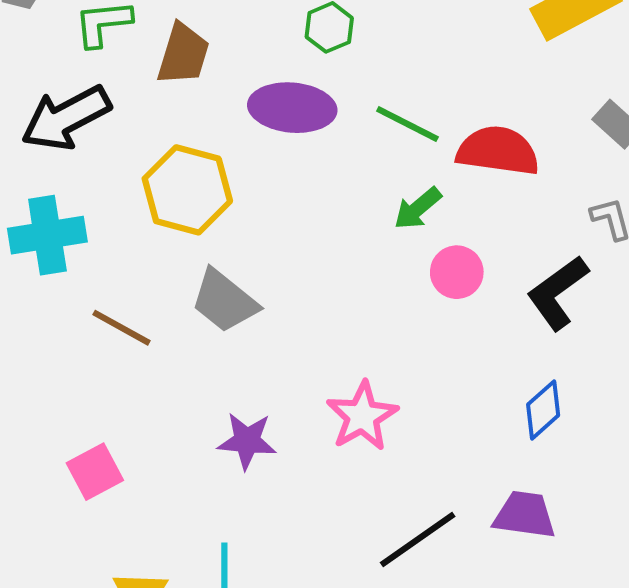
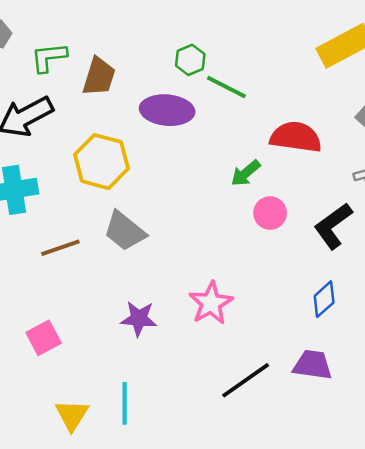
green line: (407, 124) -> (226, 87), moved
brown line: (122, 328) -> (60, 248), turned -48

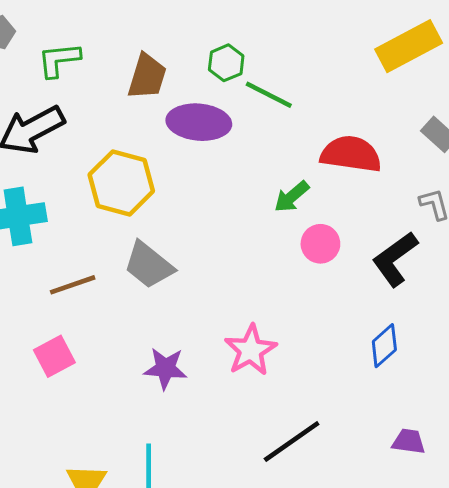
brown trapezoid: (99, 77) -> (147, 77), moved
pink square: (44, 338) -> (54, 356), moved
purple trapezoid: (312, 365) -> (409, 441), moved, size x0.7

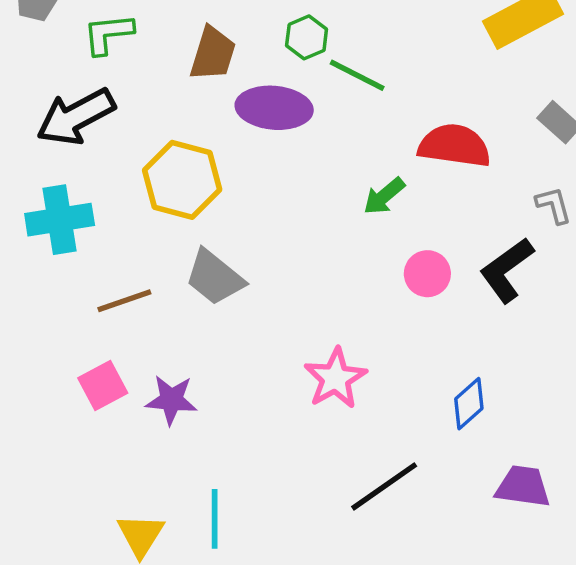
pink circle: (320, 244) -> (427, 274), moved
blue diamond: (384, 346) -> (469, 404), moved
purple star: (165, 368) -> (171, 400), moved
purple trapezoid: (409, 441) -> (523, 486), size x1.4

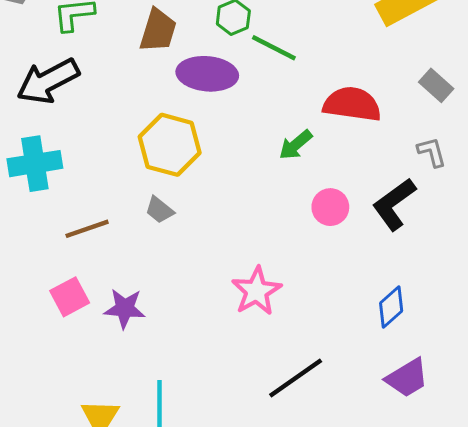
yellow hexagon: (182, 180) -> (170, 145), moved
gray trapezoid: (215, 277) -> (159, 210), size x0.6
blue diamond: (469, 404) -> (391, 307), moved
purple trapezoid: (523, 486) -> (407, 378), turned 141

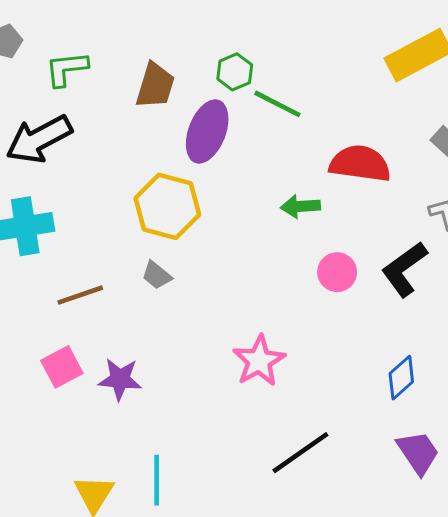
purple ellipse: (207, 74) -> (207, 131), turned -74
green arrow: (296, 145) -> (300, 206), turned 36
purple trapezoid: (407, 378) -> (418, 453), turned -93

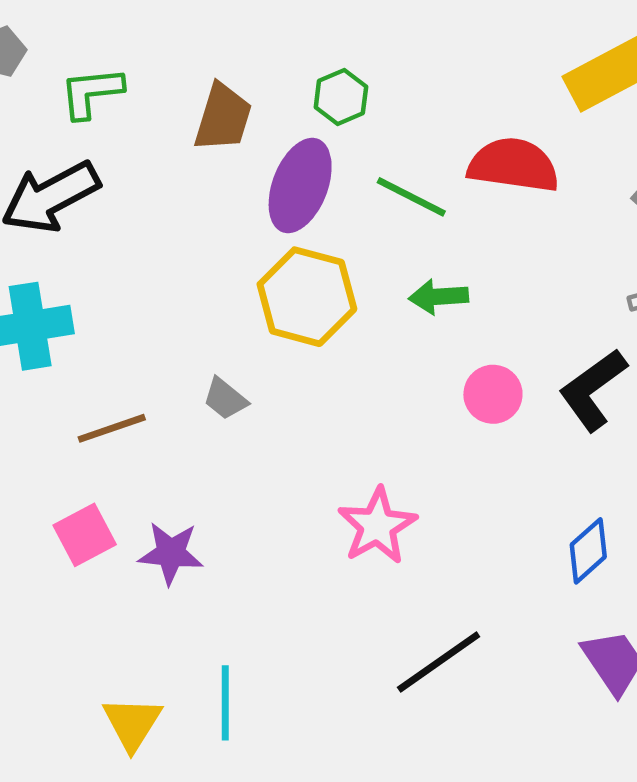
green line: (277, 104) -> (411, 197), moved
red semicircle: (360, 164) -> (513, 165), moved
yellow hexagon: (167, 206) -> (307, 297), moved

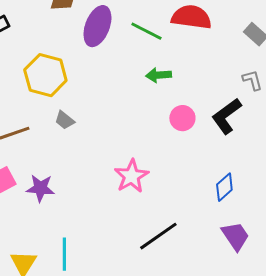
yellow hexagon: (307, 297) -> (45, 75), moved

